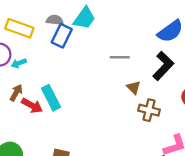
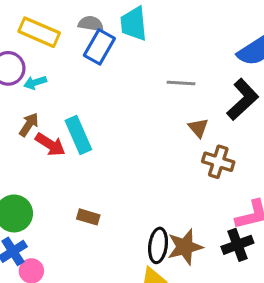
cyan trapezoid: (84, 18) -> (134, 24), turned 135

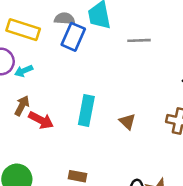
gray line: (181, 83) -> (139, 40), moved
brown triangle: (198, 128) -> (127, 122), moved
cyan rectangle: (78, 135) -> (86, 111), moved, turned 40

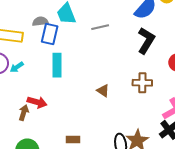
brown arrow: (22, 106) -> (24, 113), moved
cyan rectangle: (86, 111) -> (57, 65), moved

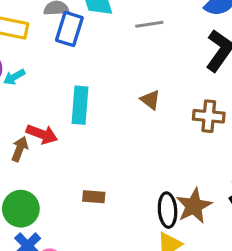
cyan rectangle: (57, 65) -> (80, 105), moved
brown triangle: (103, 91) -> (150, 100), moved

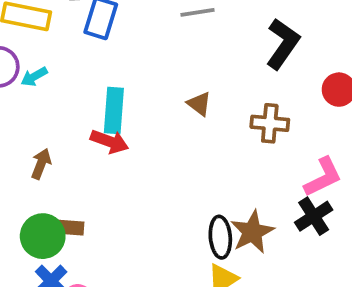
red arrow: (42, 134) -> (109, 142), moved
brown rectangle: (94, 197) -> (70, 228), moved

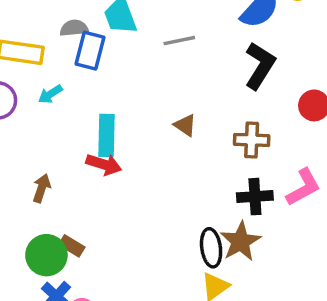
cyan arrow: (34, 77) -> (50, 94), moved
black cross: (314, 216) -> (255, 197), moved, turned 32
brown rectangle: (70, 228) -> (72, 246), turned 30

